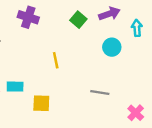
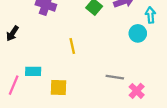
cyan circle: (112, 47) -> (138, 33), moved
pink cross: (136, 113) -> (137, 91), moved

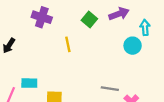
yellow line: (72, 46) -> (68, 44), moved

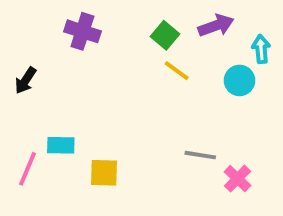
yellow line: (68, 44) -> (177, 71), moved, turned -42

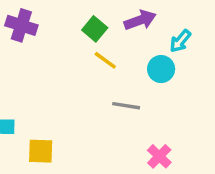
cyan arrow: (261, 49) -> (180, 41), turned -135
gray line: (200, 155) -> (126, 106), moved

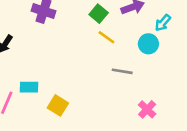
yellow square: (41, 151) -> (58, 105), turned 30

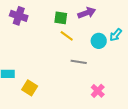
green square: (99, 14) -> (61, 18), turned -32
cyan arrow: (163, 23) -> (116, 35), moved

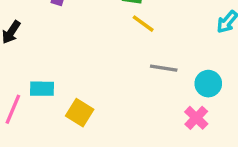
cyan circle: (99, 41) -> (208, 84), moved

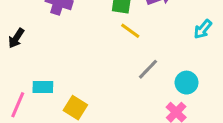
gray line: (164, 68) -> (148, 69), turned -55

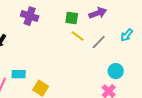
gray line: (148, 69) -> (99, 42), moved

